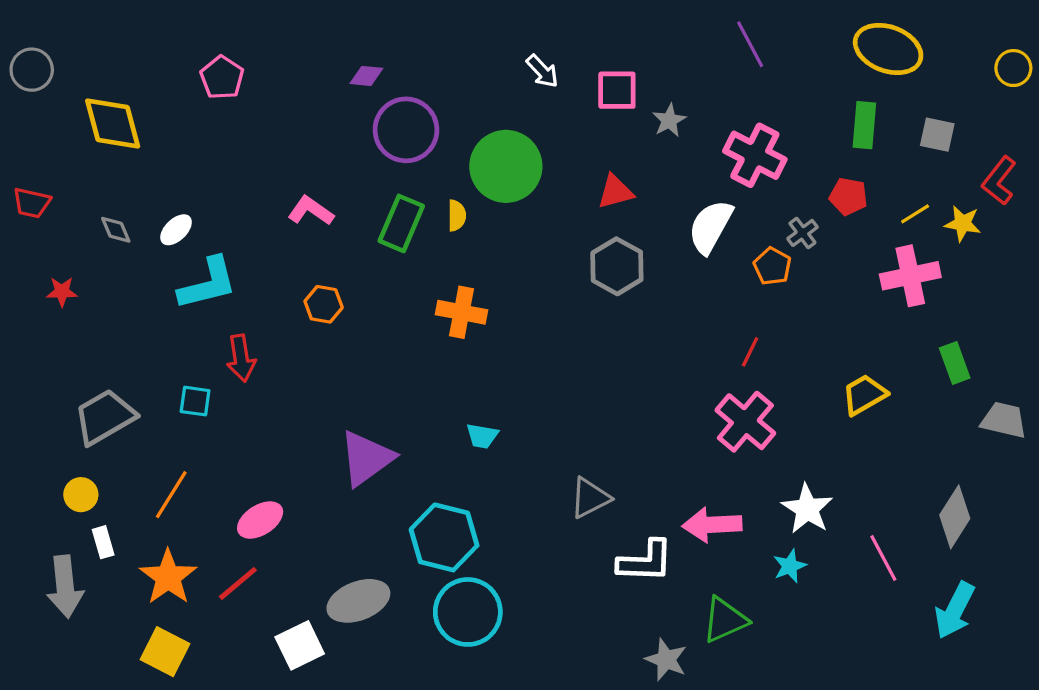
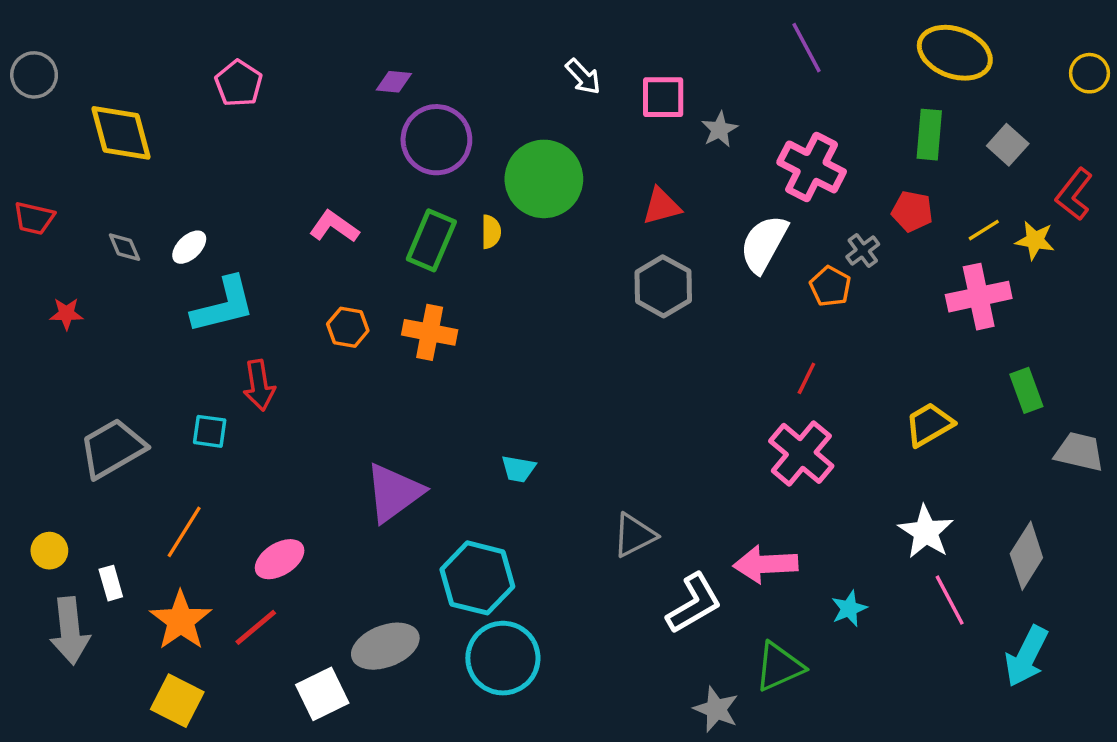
gray square: (937, 135) -> (1008, 145), turned 30
orange cross: (461, 312) -> (430, 332), moved
yellow circle: (81, 495) -> (49, 551), moved
white star: (807, 509) -> (926, 532), moved
white L-shape: (645, 561) -> (694, 603), turned -32

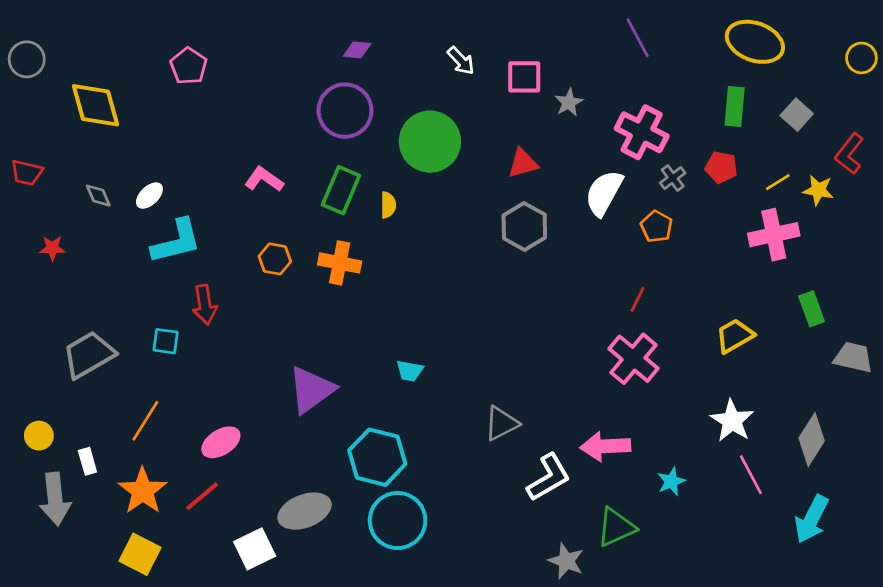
purple diamond: (394, 82) -> (357, 50), moved
yellow semicircle: (491, 232) -> (388, 205), moved
gray cross: (863, 251) -> (673, 178), moved

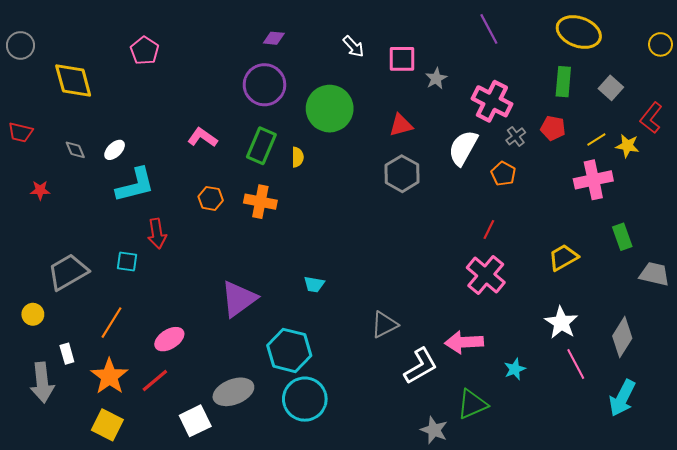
yellow circle: (39, 436) -> (33, 314), moved

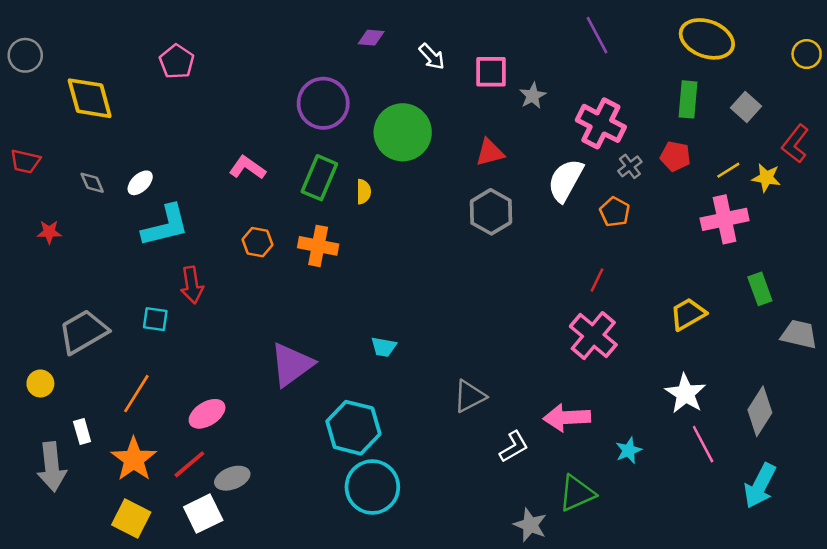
purple diamond: (274, 38) -> (371, 38), moved
white L-shape: (421, 366) -> (514, 447), size x0.7
gray ellipse: (233, 392) -> (232, 478), moved, size x0.7
white square: (195, 421) -> (203, 514), moved

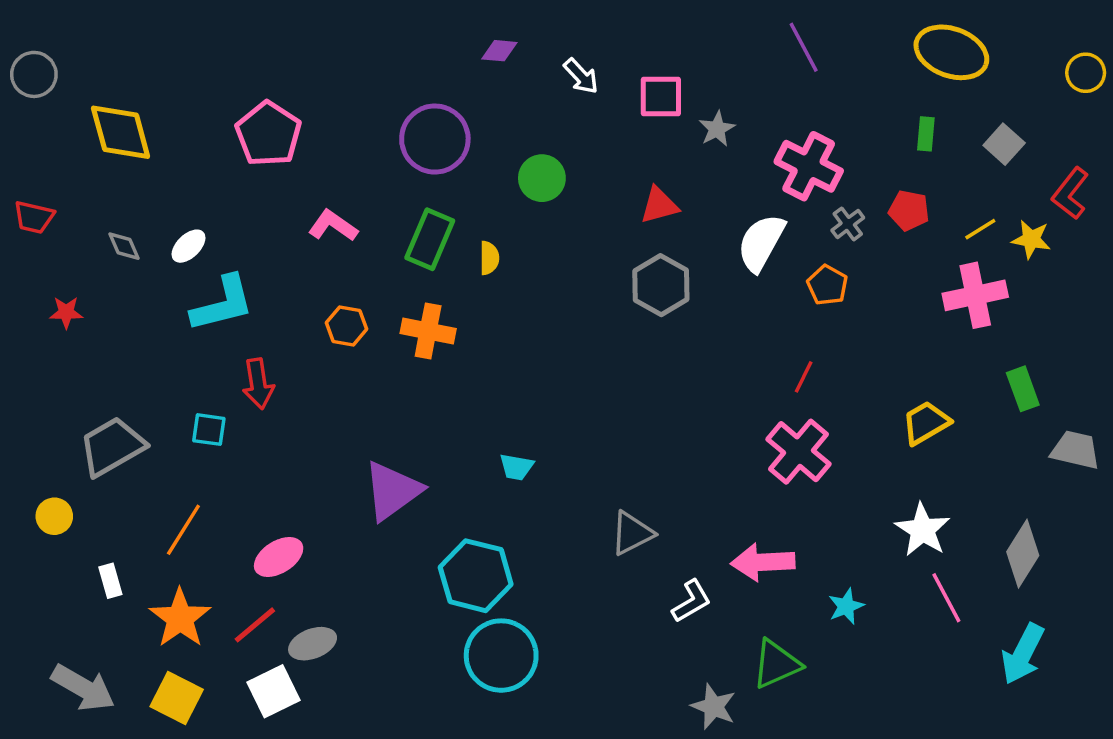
pink pentagon: (177, 62) -> (268, 134), moved, size x1.4
green rectangle: (688, 99) -> (926, 134), size x0.7
green circle: (403, 132) -> (542, 178), size x0.6
gray arrow: (52, 467) -> (83, 688), moved, turned -54

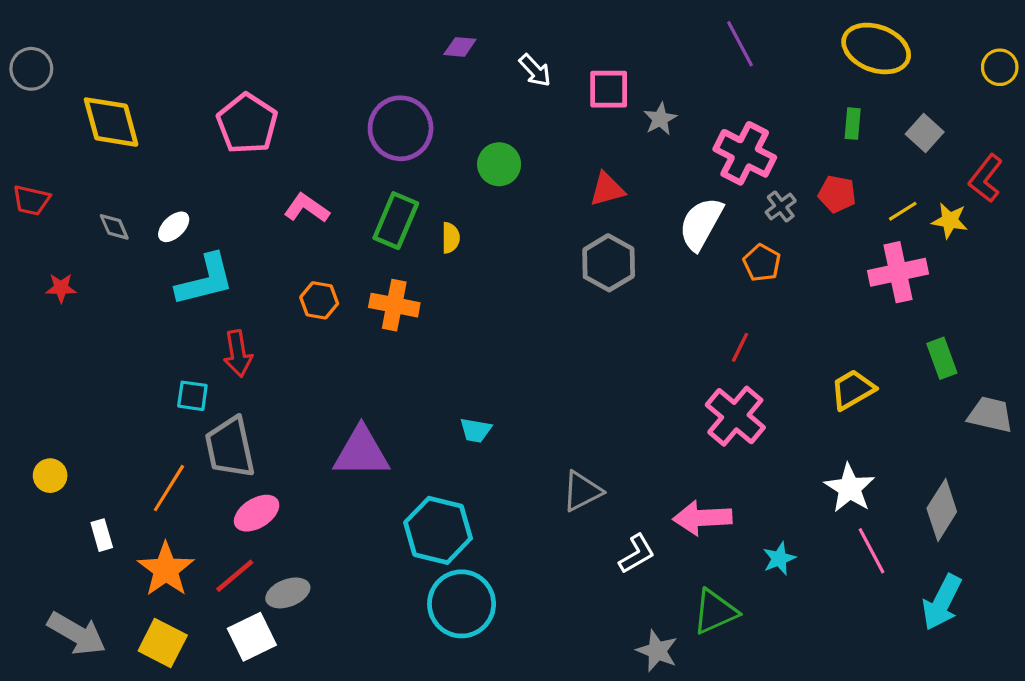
gray trapezoid: (112, 447) -> (230, 447), moved, turned -72
purple triangle: (392, 491) -> (361, 452), turned 36

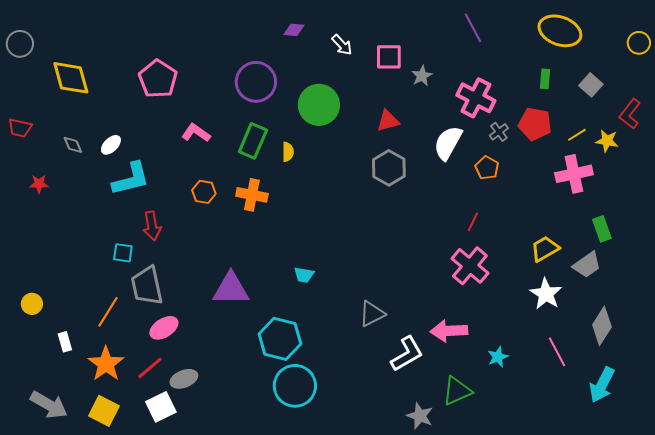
green circle: (499, 164) -> (319, 105), size x1.5
red pentagon: (837, 194) -> (535, 124), size x1.4
gray trapezoid: (990, 415) -> (587, 265), moved, turned 132
white star: (850, 488) -> (546, 294), moved
white L-shape: (637, 554) -> (407, 354), size x1.4

